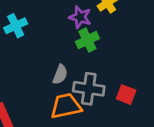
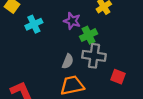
purple star: (80, 17) -> (72, 21), moved
gray cross: (89, 89) -> (94, 56), moved

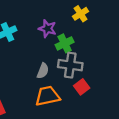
red square: (118, 77) -> (82, 87), moved, turned 32

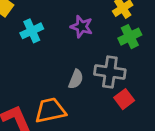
green cross: (65, 43) -> (130, 37), moved
orange trapezoid: (47, 96) -> (50, 110), moved

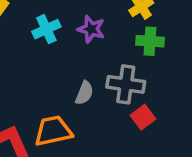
cyan cross: (32, 31) -> (46, 29), moved
green cross: (130, 37) -> (150, 41), turned 30

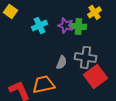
green cross: (150, 41) -> (78, 26), moved
red square: (143, 117) -> (96, 76), size x1.6

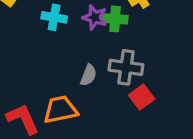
cyan cross: (40, 25) -> (54, 17), turned 35
red square: (96, 76) -> (142, 97), size x0.7

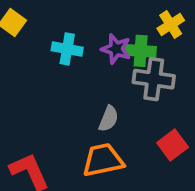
gray cross: (126, 67) -> (154, 79), moved
orange trapezoid: (60, 110) -> (103, 160), moved

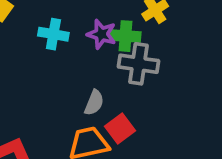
red square: (173, 145) -> (120, 129), moved

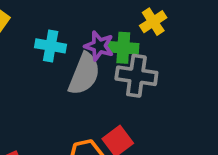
gray semicircle: (94, 103) -> (84, 74), moved, size x1.6

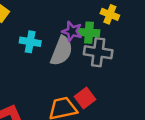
yellow cross: (153, 22) -> (110, 14), turned -36
cyan cross: (51, 46) -> (30, 42), moved

